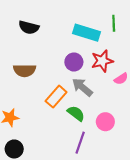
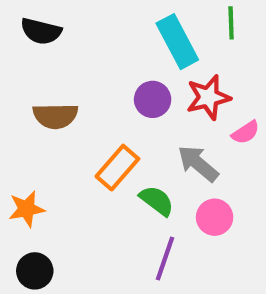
black semicircle: (29, 27) -> (41, 31), moved
cyan rectangle: (86, 33) -> (177, 42), turned 45
gray arrow: (82, 87) -> (198, 163), moved

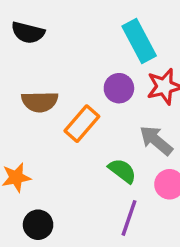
orange rectangle: (117, 168) -> (82, 124), moved
black circle: (35, 271) -> (38, 225), moved

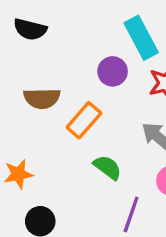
purple circle: (119, 88) -> (113, 71), moved
green semicircle: (122, 171) -> (108, 167), moved

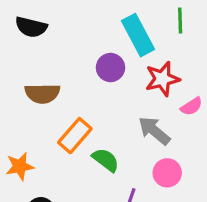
orange rectangle: (84, 120) -> (75, 136), moved

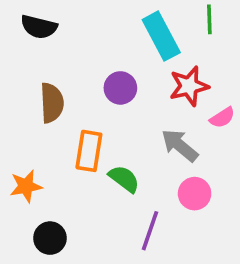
purple circle: (110, 68) -> (120, 88), moved
brown semicircle: (42, 93) -> (52, 103), turned -92
orange rectangle: (75, 136) -> (89, 151), turned -32

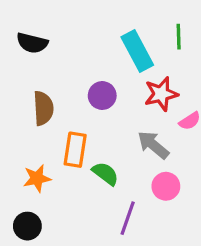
orange star: (26, 186) -> (37, 178), moved
black circle: (50, 238) -> (27, 226), moved

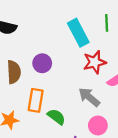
purple circle: (102, 96) -> (42, 63), moved

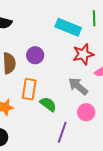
cyan rectangle: (78, 33) -> (68, 27), turned -40

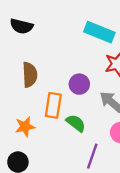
purple circle: (35, 55) -> (79, 84), moved

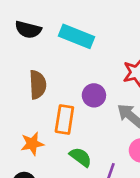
cyan rectangle: (99, 32) -> (77, 36), moved
green semicircle: (76, 123) -> (81, 157), moved

